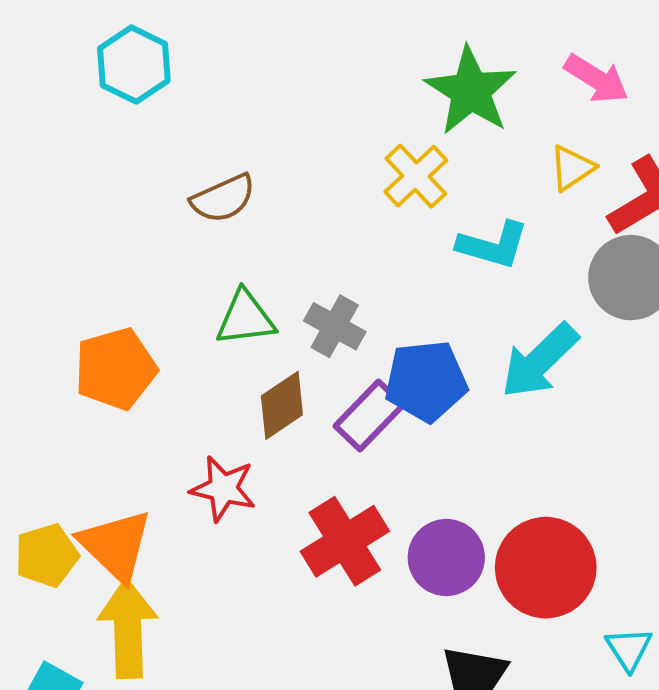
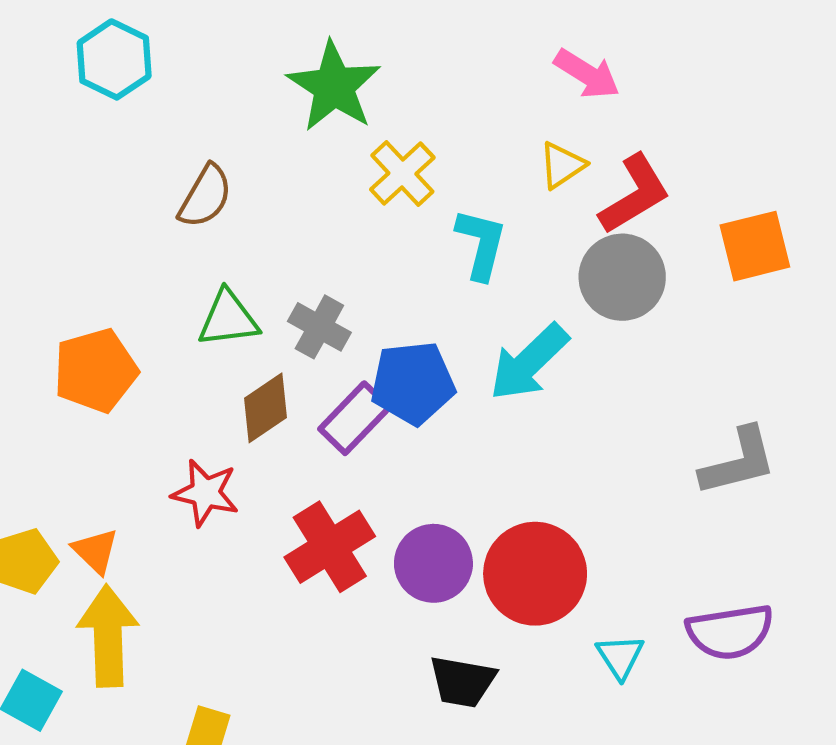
green star: (471, 91) -> (334, 86), moved
brown semicircle: (223, 198) -> (205, 196), turned -36
cyan L-shape: (493, 245) -> (481, 244), turned -92
orange triangle: (116, 545) -> (95, 551), size x0.6

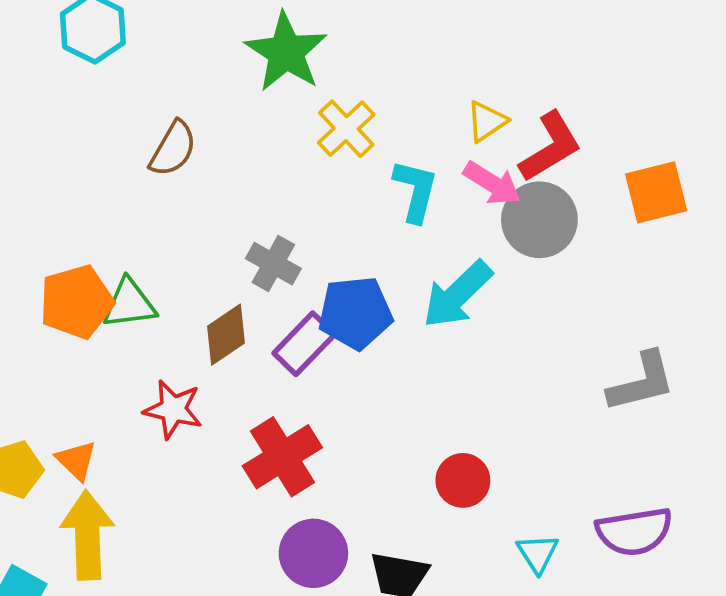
pink arrow: (587, 74) -> (492, 183), moved
green triangle: (228, 319) -> (129, 304), moved
purple circle: (433, 563) -> (313, 553), moved
red circle: (535, 574) -> (463, 480), size x0.6

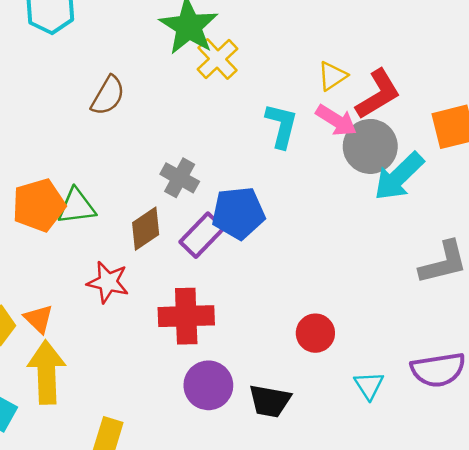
yellow cross: (346, 129) -> (218, 59), moved
cyan arrow: (457, 295) -> (399, 176), moved
red cross: (282, 457) -> (186, 316), turned 30

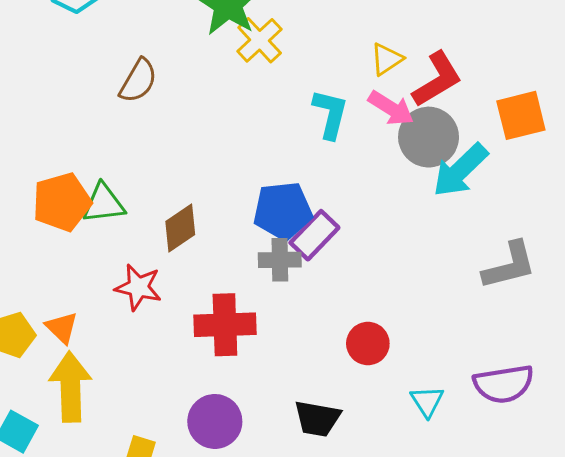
gray cross: (180, 178) -> (280, 260), moved, turned -30
purple rectangle: (202, 235) -> (314, 235), moved
purple circle: (208, 385) -> (215, 421), moved

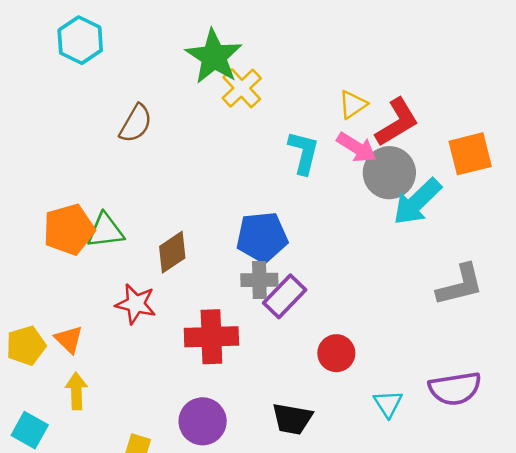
purple rectangle: (314, 235) -> (285, 296), moved
yellow arrow: (70, 387) -> (76, 391), size x0.6

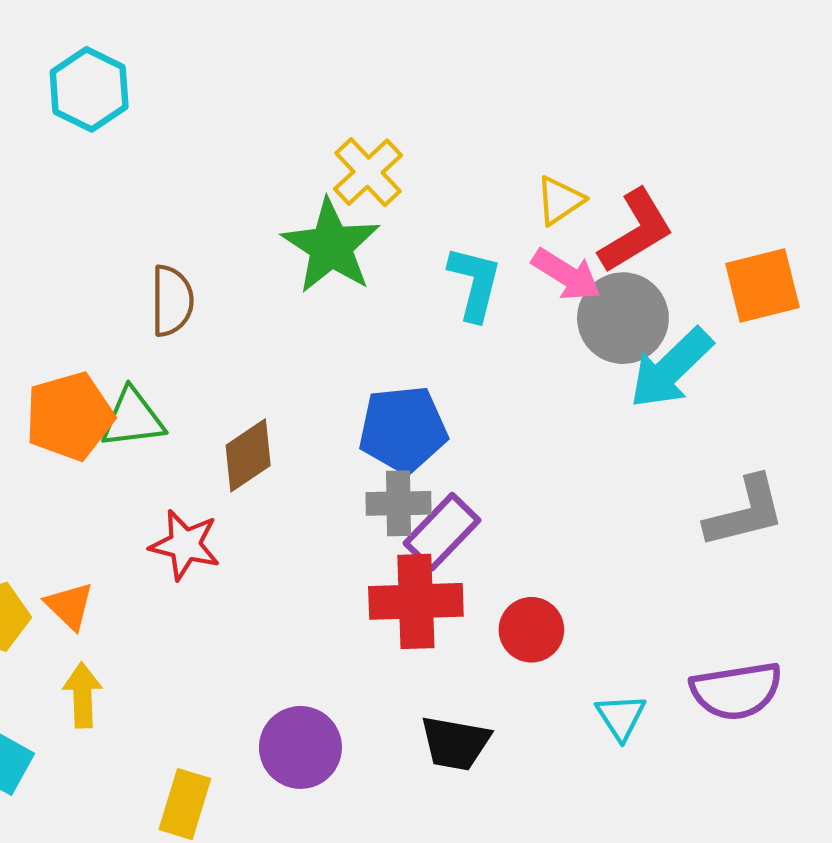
green star: (214, 57) -> (331, 246), moved
brown semicircle: (136, 123) -> (172, 301), moved, turned -30
red cross: (211, 337) -> (416, 601), moved

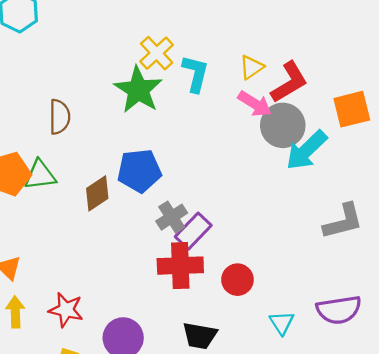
cyan L-shape: (475, 283) -> (195, 74), moved
blue pentagon: (403, 429) -> (139, 171), moved
gray cross: (399, 503) -> (172, 217), turned -32
red star: (185, 545) -> (66, 310), moved

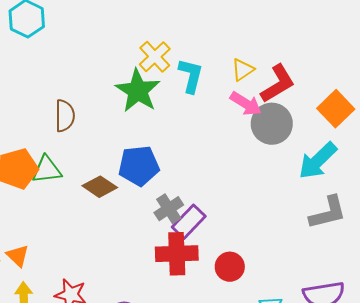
orange square: (352, 109) -> (336, 109), turned -30
cyan arrow: (306, 150) -> (318, 161), moved
brown diamond: (97, 193) -> (100, 187), turned 68

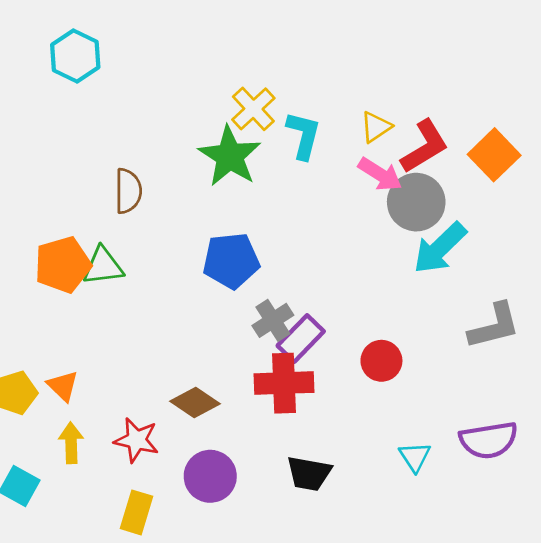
orange square: (336, 109) -> (494, 155), moved
cyan arrow: (318, 161) -> (440, 248), moved
brown diamond: (100, 187) -> (195, 403), moved
red circle: (230, 267) -> (381, 361), moved

